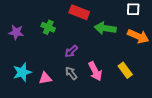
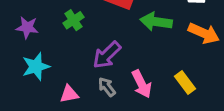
green cross: (48, 27) -> (74, 20), turned 32
purple arrow: (71, 51) -> (107, 55), size x1.5
cyan star: (22, 72) -> (36, 67), moved

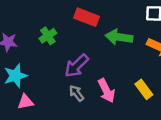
pink triangle: (69, 94) -> (25, 102), moved

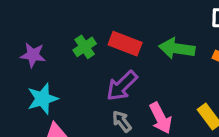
red rectangle: (87, 17) -> (125, 44), moved

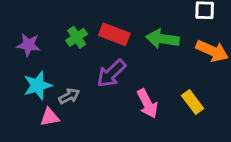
gray arrow: (122, 121) -> (69, 96), moved, turned 100

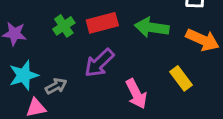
red rectangle: (114, 34) -> (102, 23), turned -36
yellow rectangle: (193, 102) -> (181, 78), moved

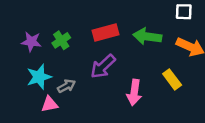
green cross: (64, 26) -> (61, 40), moved
pink arrow: (136, 94) -> (134, 92), turned 35

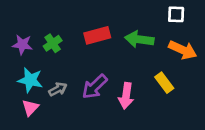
purple arrow: (103, 66) -> (95, 87), moved
cyan star: (39, 77) -> (30, 80), turned 30
pink triangle: (50, 104) -> (30, 108), moved, turned -36

